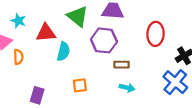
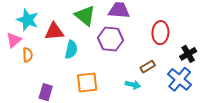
cyan star: (18, 21) -> (28, 20), size x1.5
brown rectangle: (122, 65) -> (148, 67), moved, turned -32
orange square: (80, 85) -> (87, 83), size x1.5

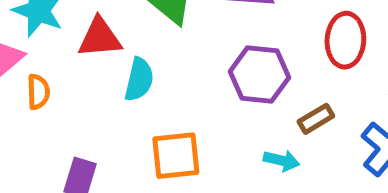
purple hexagon: (111, 39) -> (259, 75), moved

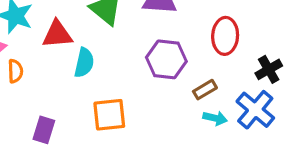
cyan arrow: (282, 161) -> (215, 118), moved

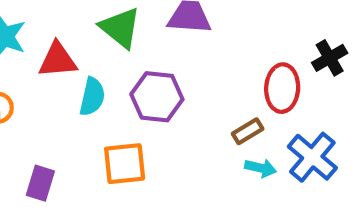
red ellipse: (225, 36) -> (282, 88), moved
purple hexagon: (166, 59) -> (157, 97), moved
black cross: (269, 69) -> (330, 58), moved

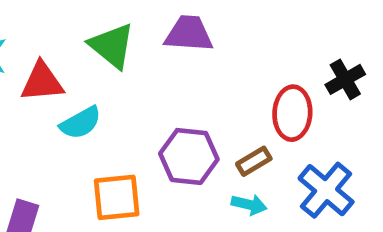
cyan semicircle: (92, 97) -> (81, 123), turned 48
purple hexagon: (157, 97) -> (189, 156), moved
cyan arrow: (261, 168) -> (249, 205), moved

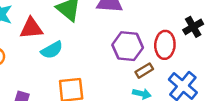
purple hexagon: (189, 156) -> (128, 46), moved

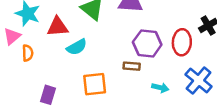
brown rectangle: (144, 71) -> (132, 66), moved, turned 35

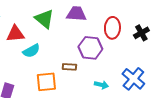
red ellipse: (182, 42) -> (112, 28), moved
brown rectangle: (132, 66) -> (69, 67), moved

